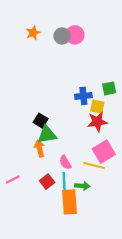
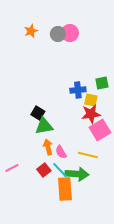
orange arrow: (40, 148) -> (48, 147), moved
pink square: (104, 152) -> (100, 130), moved
cyan line: (64, 182) -> (60, 170), turned -42
green arrow: (82, 186) -> (77, 174), size x1.6

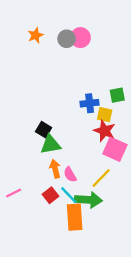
red star: (91, 114) -> (105, 131), turned 30
pink square: (100, 130) -> (115, 149), turned -35
yellow line: (88, 155) -> (101, 178), turned -60

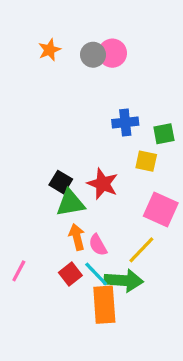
blue cross: (90, 103) -> (125, 122), moved
red star: (105, 131) -> (103, 184), moved
pink line: (14, 193) -> (19, 271), turned -35

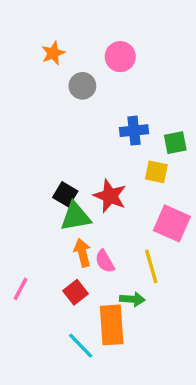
gray circle: (93, 55) -> (82, 86), moved
yellow line: (141, 250) -> (151, 266), turned -60
cyan line: (96, 274) -> (81, 346), moved
green arrow: (124, 280) -> (132, 299), size x0.6

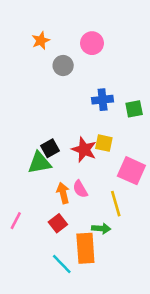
yellow square: (156, 172) -> (104, 143), moved
black square: (65, 194) -> (50, 148), turned 30
green triangle: (76, 217) -> (39, 163), moved
pink semicircle: (105, 261) -> (80, 189), moved

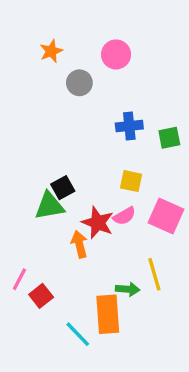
red star: (84, 150) -> (98, 223), moved
pink semicircle: (80, 189) -> (124, 216), moved, turned -90
yellow line: (116, 204) -> (154, 274), moved
red square: (58, 223) -> (41, 296), moved

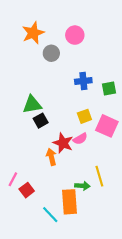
orange star: (51, 51) -> (33, 33), size x1.5
yellow square: (131, 181) -> (84, 116), turned -32
green triangle: (49, 206) -> (32, 105), moved
pink square: (166, 216) -> (107, 126), moved

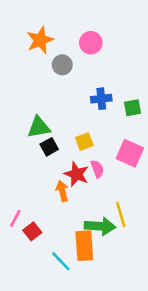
yellow square: (84, 116) -> (84, 142), moved
pink semicircle: (80, 139) -> (97, 169), turned -80
green arrow: (82, 186) -> (100, 226), size x1.6

